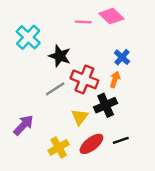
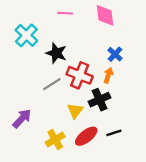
pink diamond: (111, 16) -> (105, 15), turned 40
pink line: (83, 22) -> (65, 13), moved

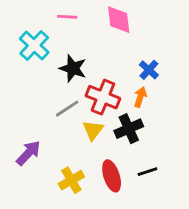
pink line: (65, 13) -> (67, 17), moved
pink diamond: (105, 15) -> (119, 20), moved
yellow triangle: (75, 111) -> (93, 130), moved
red ellipse: (86, 136) -> (112, 176), turned -70

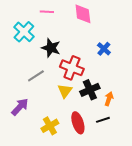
orange arrow: (140, 97) -> (109, 99), moved
gray line: (67, 109) -> (36, 76), moved

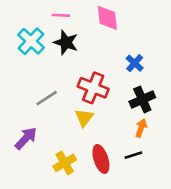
black star: (51, 48) -> (66, 42), moved
black cross: (90, 90) -> (142, 99), moved

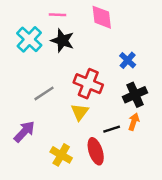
black line: (133, 155) -> (112, 129), moved
yellow cross: (65, 163) -> (61, 155), turned -30

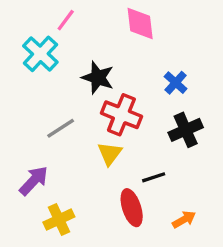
pink line: (58, 15) -> (66, 20), moved, turned -56
black star: (62, 41) -> (98, 78), moved
orange arrow: (134, 122) -> (184, 220), moved, turned 42
yellow cross: (61, 155) -> (59, 220), moved, turned 35

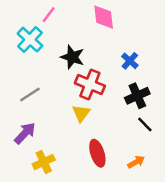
gray line: (61, 128) -> (30, 95), moved
black line: (154, 177) -> (145, 124), moved, turned 63

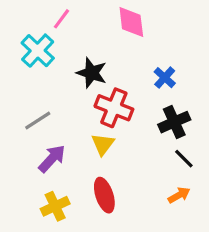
purple arrow: (25, 133) -> (52, 159), moved
red ellipse: (97, 153) -> (104, 195), moved
orange arrow: (136, 162) -> (179, 195), moved

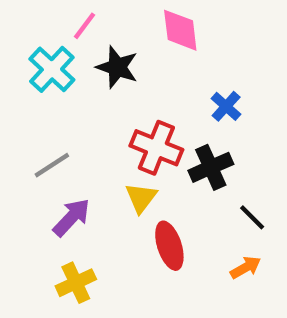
black star: (92, 73) -> (117, 67), moved
black cross: (174, 122) -> (211, 167), moved
red ellipse: (104, 195) -> (169, 246), moved

